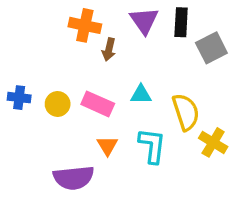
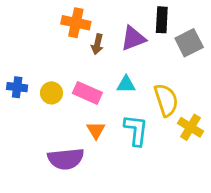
purple triangle: (144, 21) -> (133, 38), moved, turned 44

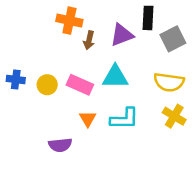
cyan triangle: (126, 84) -> (115, 77), size x1.5
yellow semicircle: (166, 100) -> (169, 82), moved, turned 116
cyan L-shape: (136, 130) -> (124, 119), turned 84
purple semicircle: (66, 159) -> (60, 145), size x0.7

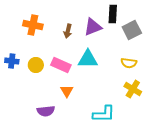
orange cross: (69, 21) -> (33, 25), moved
yellow semicircle: (169, 82) -> (129, 63), size x0.7
cyan L-shape: (124, 119) -> (104, 114), moved

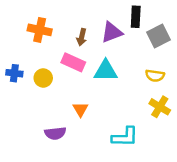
pink rectangle: (61, 65) -> (73, 62), moved

